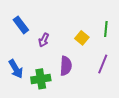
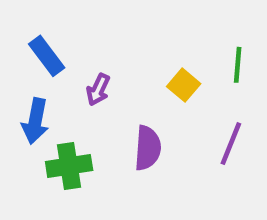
blue arrow: (16, 69) -> (35, 121), moved, turned 42
green cross: (41, 79) -> (69, 166), moved

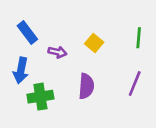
yellow square: (184, 85) -> (94, 43), moved
purple arrow: (98, 90) -> (57, 52), turned -102

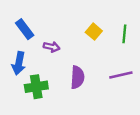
yellow square: (94, 43) -> (94, 32), moved
purple line: (135, 84) -> (121, 75), turned 55

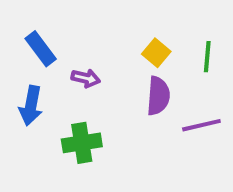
purple semicircle: (77, 77) -> (158, 96), moved
green cross: (36, 87) -> (82, 143), moved

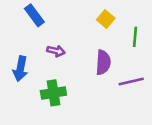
blue rectangle: (41, 49) -> (34, 15), moved
yellow square: (156, 53) -> (106, 19), moved

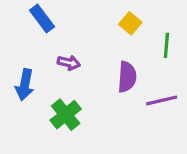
green cross: (53, 93) -> (66, 115), turned -30

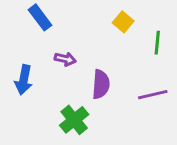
purple semicircle: (127, 77) -> (101, 84), moved
green cross: (66, 115) -> (74, 120), moved

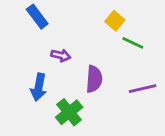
green line: (157, 43) -> (133, 43), moved, turned -70
blue arrow: (24, 80) -> (39, 87), moved

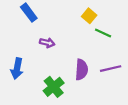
purple semicircle: (94, 79) -> (82, 70), moved
blue arrow: (39, 87) -> (17, 69), moved

